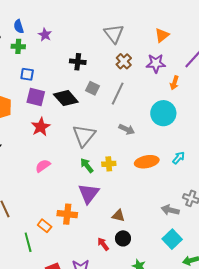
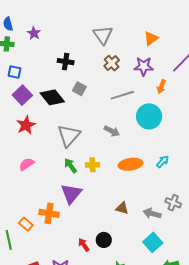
gray line: (118, 94) -> (122, 95), moved, turned 45
purple square: (36, 97) -> (22, 95), turned 30
brown triangle: (118, 216) -> (122, 208), moved

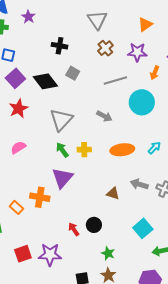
gray arrow: (152, 213) -> (139, 184), moved

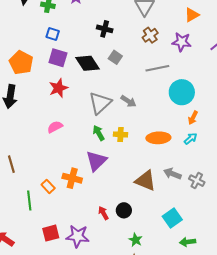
orange arrow: (155, 73) -> (193, 118), moved
purple square: (15, 78) -> (58, 58), turned -36
gray arrow: (104, 116) -> (128, 101), moved
brown triangle: (113, 193) -> (145, 181), size x1.6

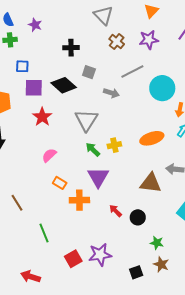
gray arrow: (128, 101) -> (111, 93), moved
orange rectangle: (48, 186) -> (60, 183), moved
red arrow: (103, 213) -> (115, 211), moved

